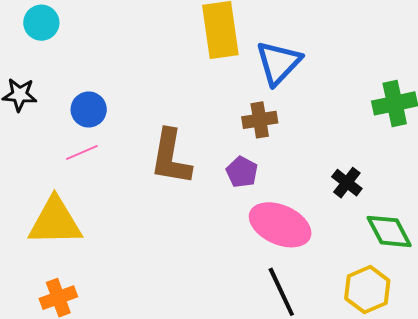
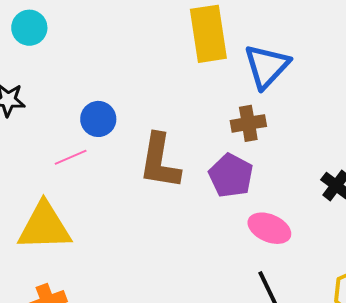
blue circle: (89, 109) -> (98, 119), moved
purple pentagon: (242, 172) -> (231, 176), size x1.4
pink ellipse: (280, 225) -> (269, 228), size x0.7

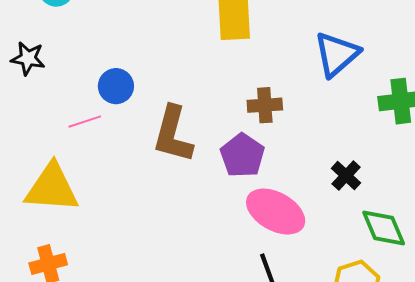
blue triangle: (267, 66) -> (337, 54), moved
pink ellipse: (269, 228) -> (276, 212), size x1.4

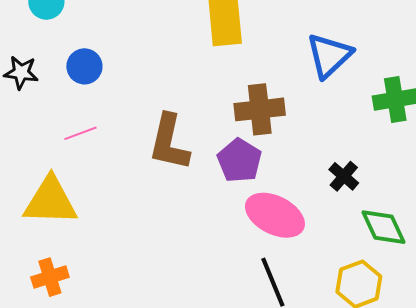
blue circle: (116, 86) -> (84, 66), moved
brown cross: (265, 105) -> (260, 109), size x1.4

